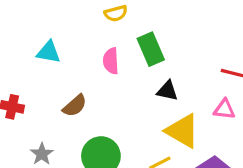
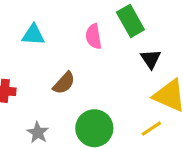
black triangle: (167, 91) -> (151, 59), turned 50

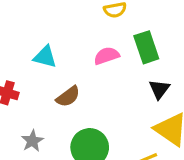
cyan triangle: (33, 35) -> (45, 57), moved
pink semicircle: (94, 36) -> (107, 56), turned 70

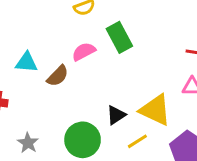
black triangle: (159, 89) -> (116, 115), moved, turned 30
brown semicircle: (68, 97) -> (58, 76), moved

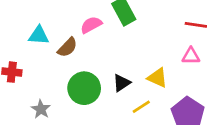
yellow triangle: (155, 110) -> (157, 78), size x0.7
green circle: (83, 140) -> (84, 88), moved

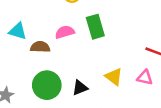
brown semicircle: (67, 47) -> (40, 47), turned -144
yellow triangle: (157, 78) -> (114, 77), moved

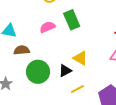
brown semicircle: (40, 47) -> (22, 50), moved
yellow triangle: (114, 77) -> (80, 58), moved

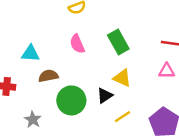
green rectangle: (72, 20) -> (118, 42), moved
pink semicircle: (47, 27) -> (77, 44), turned -84

